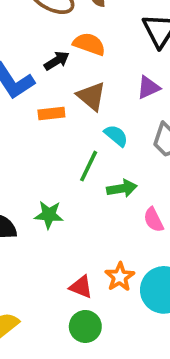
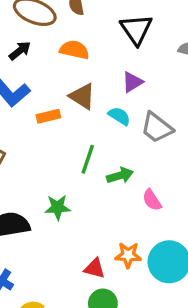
black arrow: (57, 61) -> (20, 51), moved
cyan semicircle: (116, 136) -> (119, 116), moved
orange star: (120, 277) -> (128, 255), turned -30

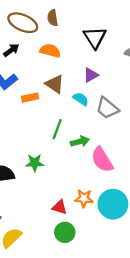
pink semicircle: (152, 200) -> (102, 160), size x1.6

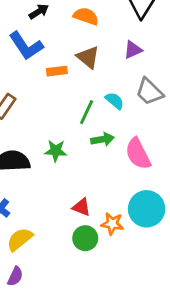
cyan semicircle: (81, 99) -> (115, 101), moved
green arrow: (80, 141) -> (103, 139), moved
orange star: (84, 198) -> (112, 224), moved

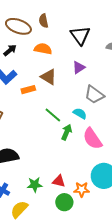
cyan semicircle: (115, 101) -> (80, 113), moved
green line: (87, 112) -> (53, 115), turned -66
green arrow: (103, 139) -> (67, 132), turned -49
green star: (56, 151) -> (35, 185), moved

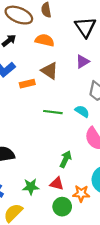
green line: (53, 115) -> (53, 112), turned -36
green arrow: (67, 132) -> (66, 159), moved

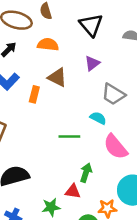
orange rectangle: (27, 84) -> (34, 94), turned -56
green line: (53, 112) -> (69, 137), moved
red triangle: (57, 184) -> (73, 191), moved

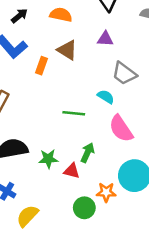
purple triangle: (92, 63) -> (105, 39), turned 35
green star: (51, 207) -> (48, 159), moved

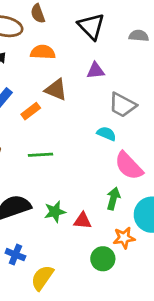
orange rectangle: (42, 66) -> (31, 111), turned 42
green line: (74, 113) -> (40, 155), moved
green arrow: (87, 153) -> (113, 199), moved

